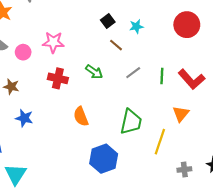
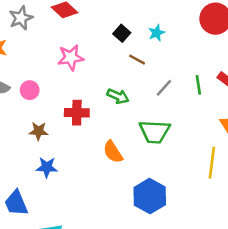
pink star: (53, 42) -> (71, 58), moved
brown star: (11, 87) -> (39, 131), moved
green trapezoid: (131, 122) -> (155, 132), moved, turned 92

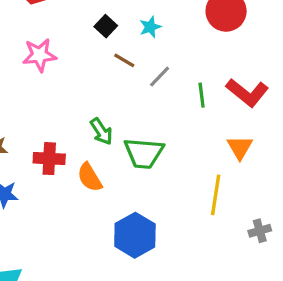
gray line: (164, 88) -> (160, 77), moved
green arrow: (118, 96) -> (101, 131), moved, turned 30
red cross: (77, 113) -> (49, 159), moved

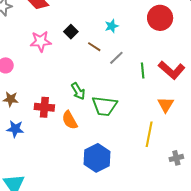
black square: (106, 26) -> (71, 32), moved

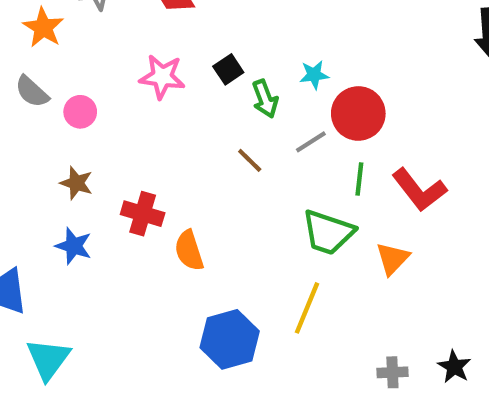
red circle: (160, 18) -> (358, 113), moved
brown line: (94, 47) -> (250, 160), moved
green arrow: (78, 91) -> (265, 99), moved
green trapezoid: (105, 106) -> (328, 232), moved
yellow line: (149, 134) -> (307, 308), moved

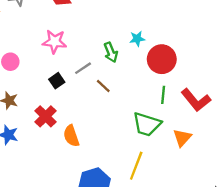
black square: (228, 69) -> (57, 81), moved
gray line: (311, 142) -> (83, 68), moved
red cross: (143, 214) -> (46, 116), turned 30

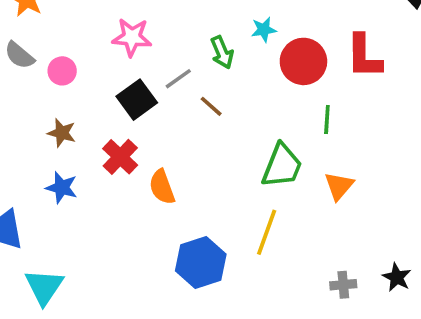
black square: (57, 81) -> (137, 100), size x1.5
green line: (163, 95) -> (327, 120), moved
red L-shape: (196, 100) -> (364, 56), moved, turned 40
green trapezoid: (147, 124) -> (282, 166), turned -84

